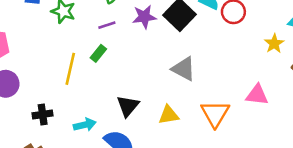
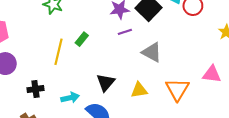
purple line: (107, 25) -> (125, 32), moved

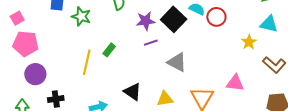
black triangle: (106, 83) -> (133, 92), turned -36
black cross: (35, 89) -> (56, 99), moved

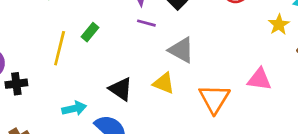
purple line: (151, 43) -> (146, 23), turned 32
black cross: (56, 99) -> (16, 84), moved
yellow triangle: (165, 99) -> (164, 83), moved, turned 30

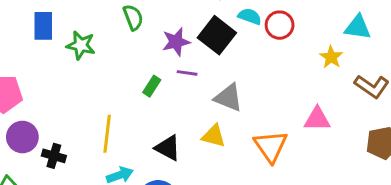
green rectangle: (90, 32) -> (152, 86), moved
yellow line: (60, 48) -> (107, 134), moved
black cross: (16, 84) -> (54, 156), turned 30

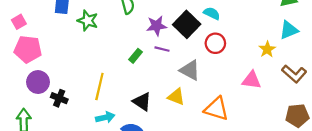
red circle: (280, 25) -> (215, 43), moved
cyan triangle: (358, 27) -> (289, 30), turned -36
pink triangle: (317, 119) -> (252, 80), moved
orange triangle: (271, 146) -> (216, 109), turned -44

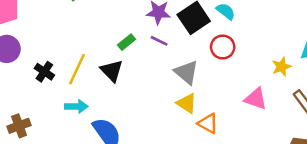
yellow triangle: (176, 97) -> (187, 103), moved
black cross: (59, 98) -> (44, 72), moved
black triangle: (142, 102) -> (112, 71), moved
orange triangle: (216, 109) -> (208, 123), size x0.7

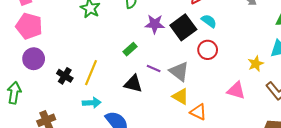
purple line: (159, 41) -> (154, 68), moved
black triangle: (112, 71) -> (133, 84), moved, turned -30

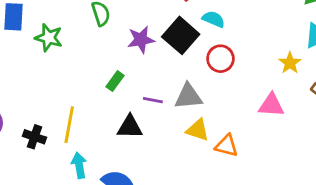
gray triangle: (179, 71) -> (188, 96), turned -30
cyan arrow: (92, 103) -> (79, 165), turned -84

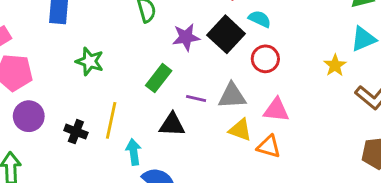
green star: (49, 38) -> (90, 61), moved
green rectangle: (115, 81) -> (159, 78), size x1.4
pink triangle: (271, 105) -> (276, 110), moved
cyan arrow: (79, 165) -> (134, 152), moved

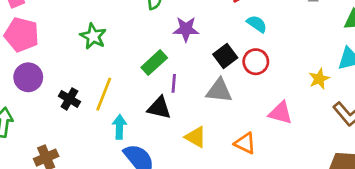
black square: (226, 34) -> (225, 56), moved, size x0.7
purple line: (196, 98) -> (174, 83), moved, turned 72
pink triangle: (276, 110) -> (281, 113), moved
yellow triangle: (240, 130) -> (196, 137), moved

